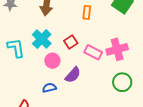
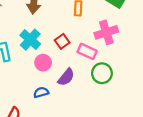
pink cross: (117, 49) -> (106, 32), moved
green circle: (122, 82) -> (102, 73), moved

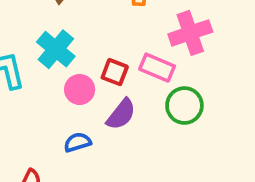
red square: (62, 41) -> (115, 72), moved, turned -32

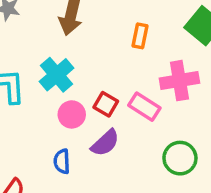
green circle: (184, 106) -> (180, 158), moved
blue semicircle: (77, 142) -> (62, 161), turned -85

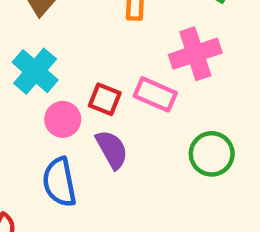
purple semicircle: (105, 143) -> (112, 149), turned -68
blue semicircle: (62, 161) -> (59, 182), size x1.5

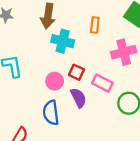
cyan cross: (35, 71) -> (63, 41), moved, turned -30
pink rectangle: (155, 94) -> (102, 83), moved

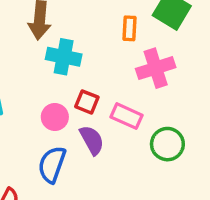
orange rectangle: (95, 25) -> (129, 28), moved
blue semicircle: (51, 113) -> (52, 164), turned 30

